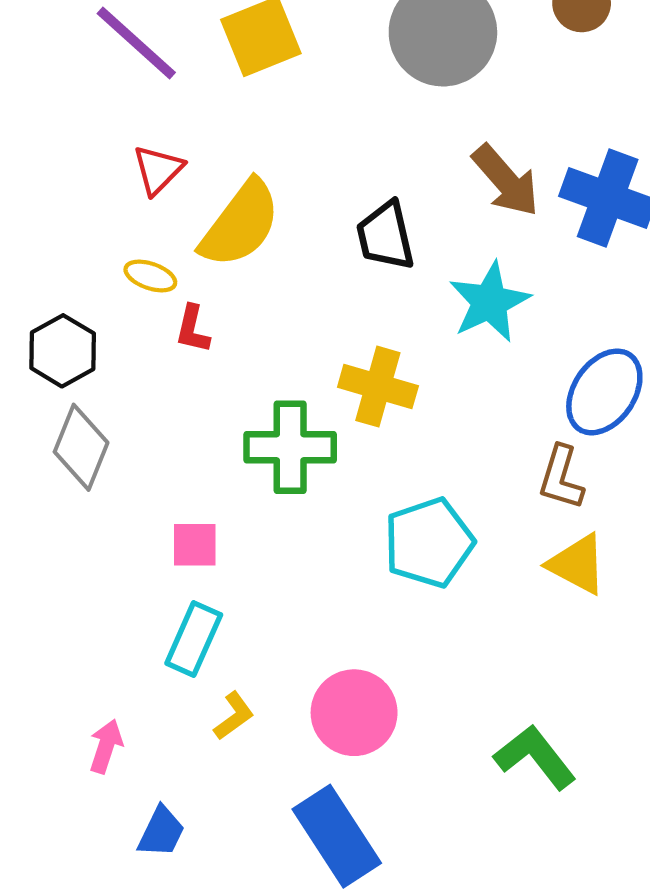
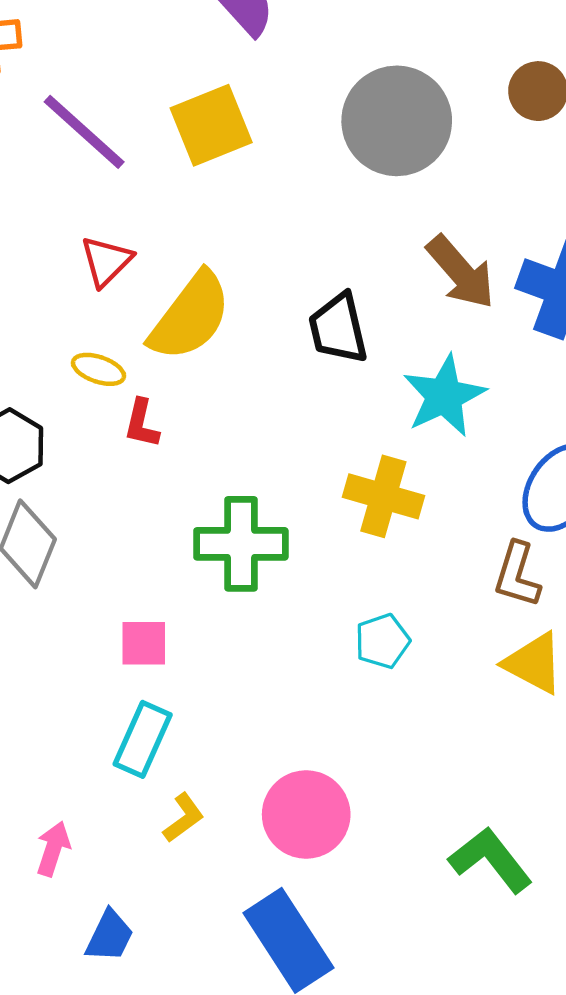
yellow cross: (378, 387) -> (383, 496), moved
cyan pentagon: (429, 543) -> (382, 641), size x0.6

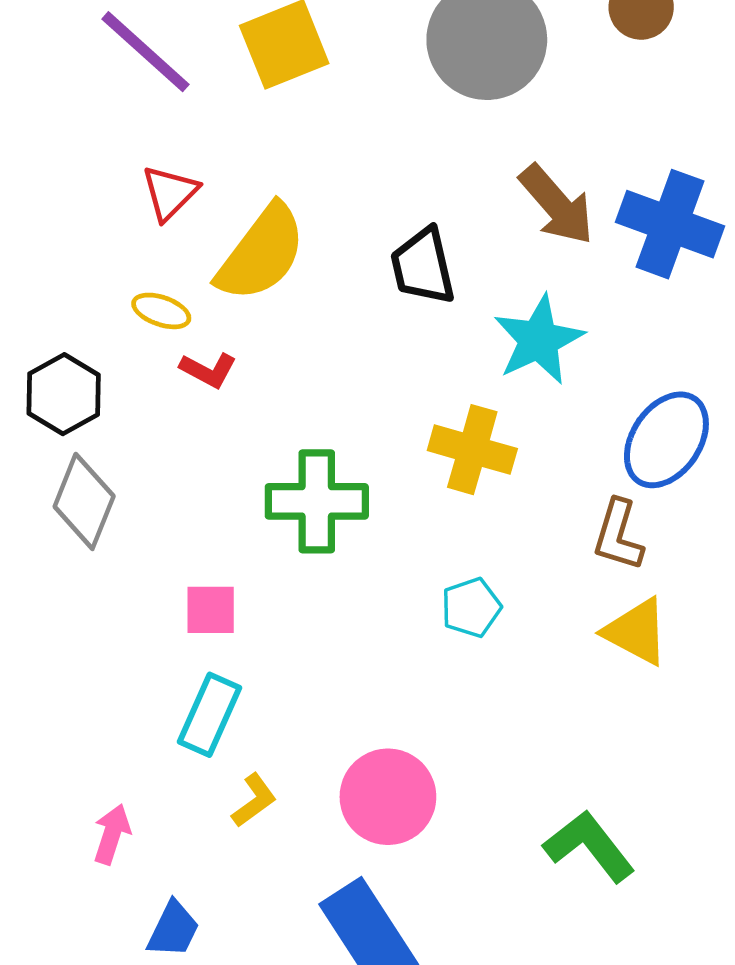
red L-shape: (142, 423) -> (208, 370), turned -75

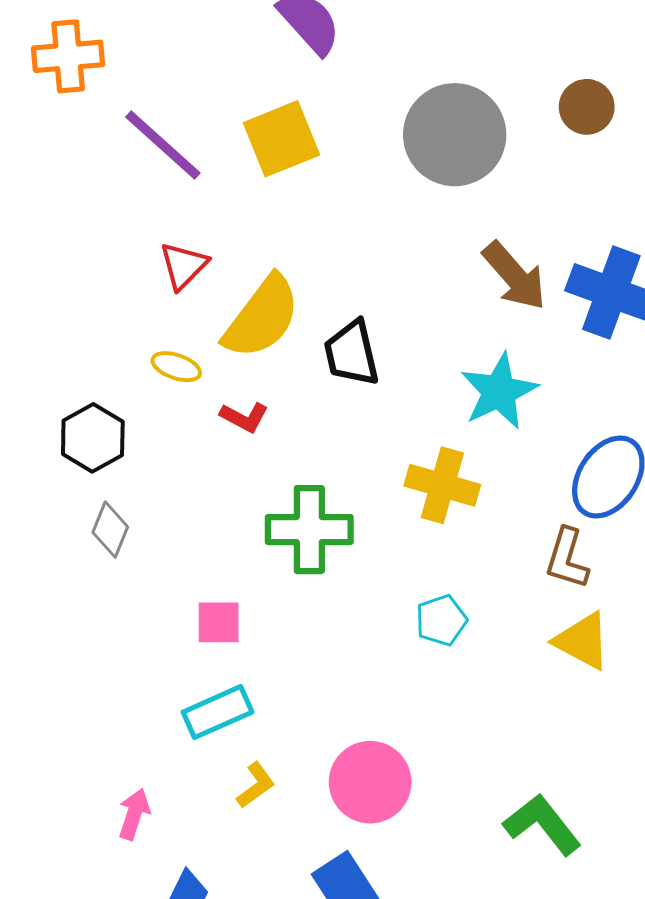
black trapezoid: (423, 266) -> (352, 353), moved
red L-shape: (208, 370) -> (244, 417), moved
gray diamond: (84, 501) -> (110, 530), size x0.7
cyan rectangle: (209, 715) -> (218, 712), turned 42

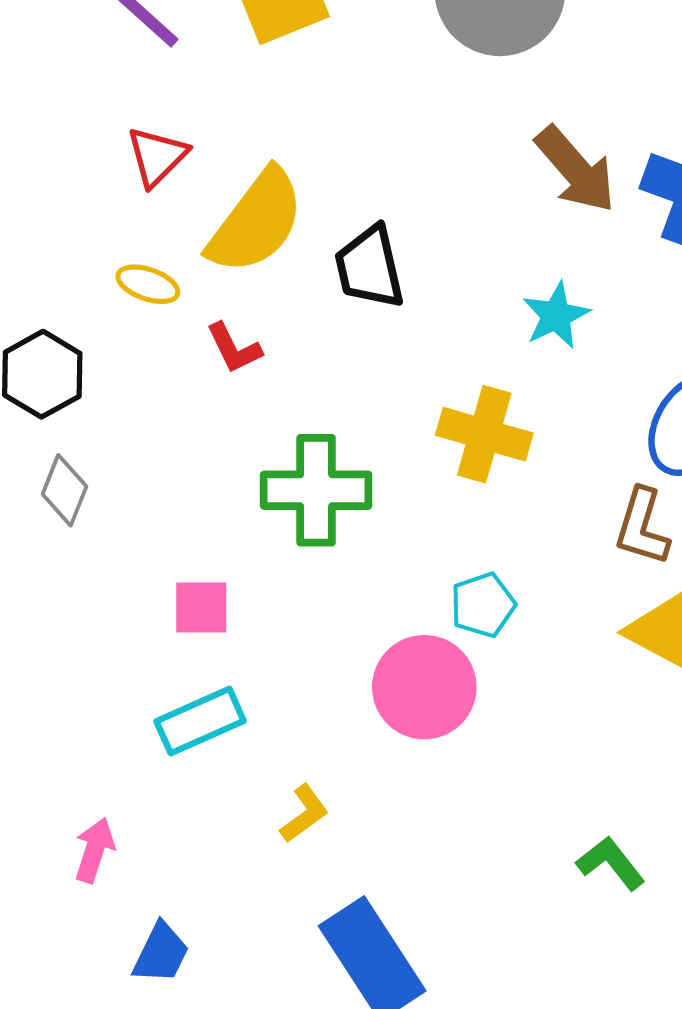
cyan star: (499, 391) -> (556, 316), size x0.7
red L-shape: (244, 417) -> (234, 348), turned 36
pink circle: (370, 782) -> (424, 687), moved
yellow L-shape: (256, 785) -> (304, 814), moved
green L-shape: (542, 824) -> (611, 863), size x0.7

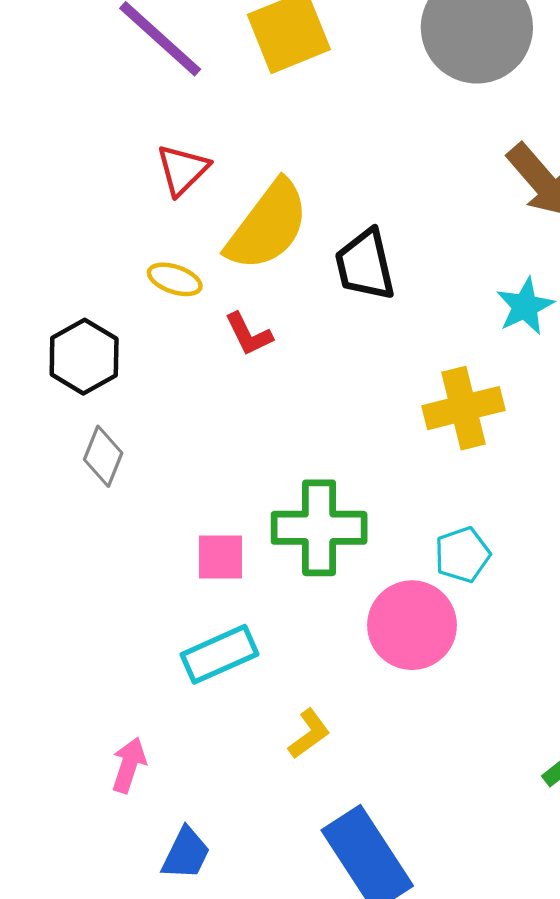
yellow cross: (484, 434) -> (463, 408), turned -30
green cross: (316, 490) -> (319, 528), moved

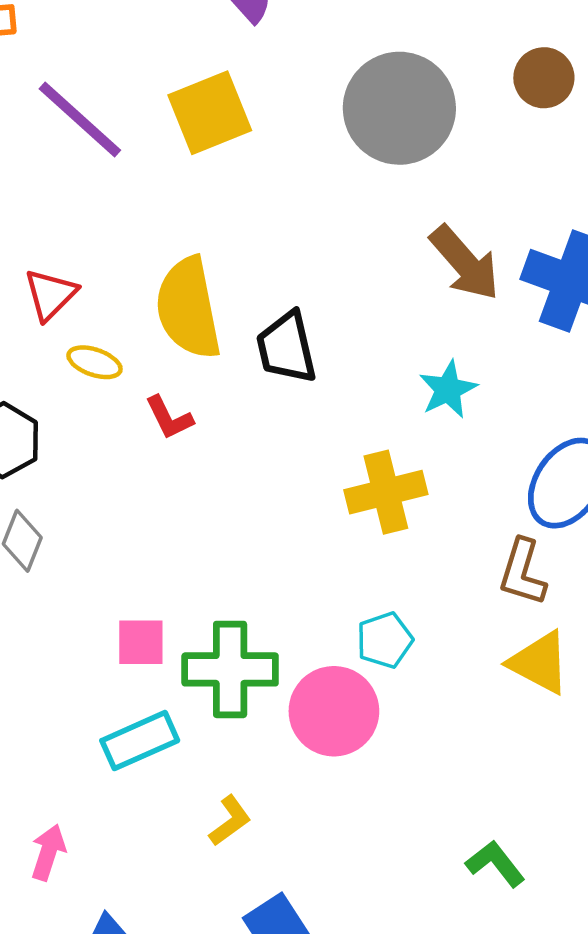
red triangle: (183, 170) -> (50, 295), moved
yellow semicircle: (268, 226) -> (188, 308), turned 132
green cross: (319, 528) -> (230, 669), moved

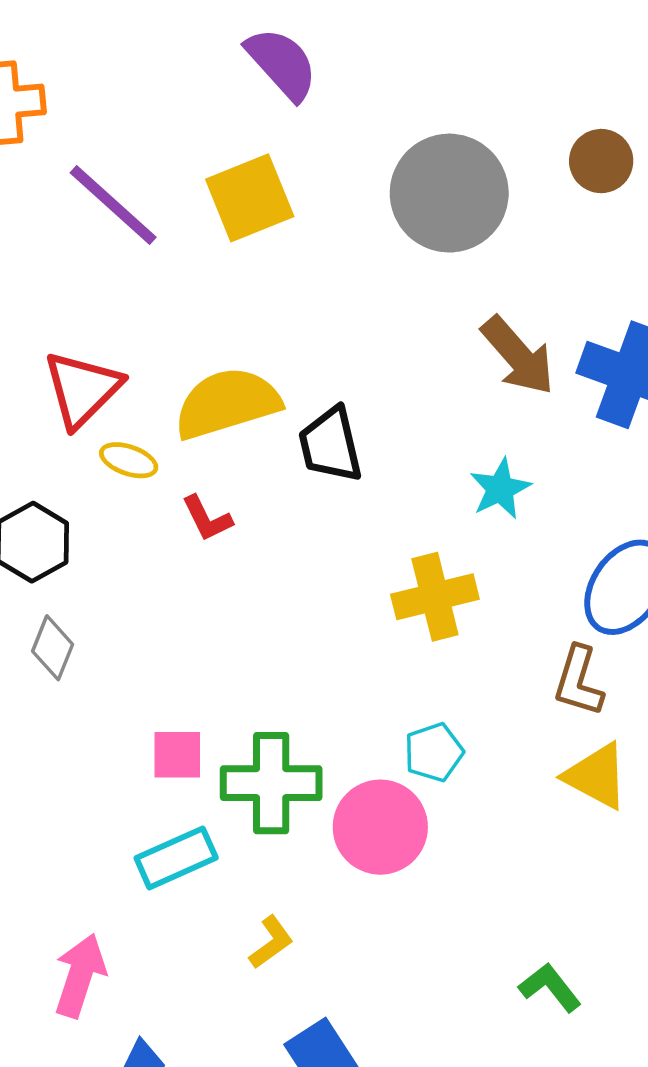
red triangle: (50, 295) -> (82, 389), size x1.4
yellow semicircle: (188, 308) -> (227, 403), turned 84
pink arrow: (48, 852) -> (80, 976), size x1.4

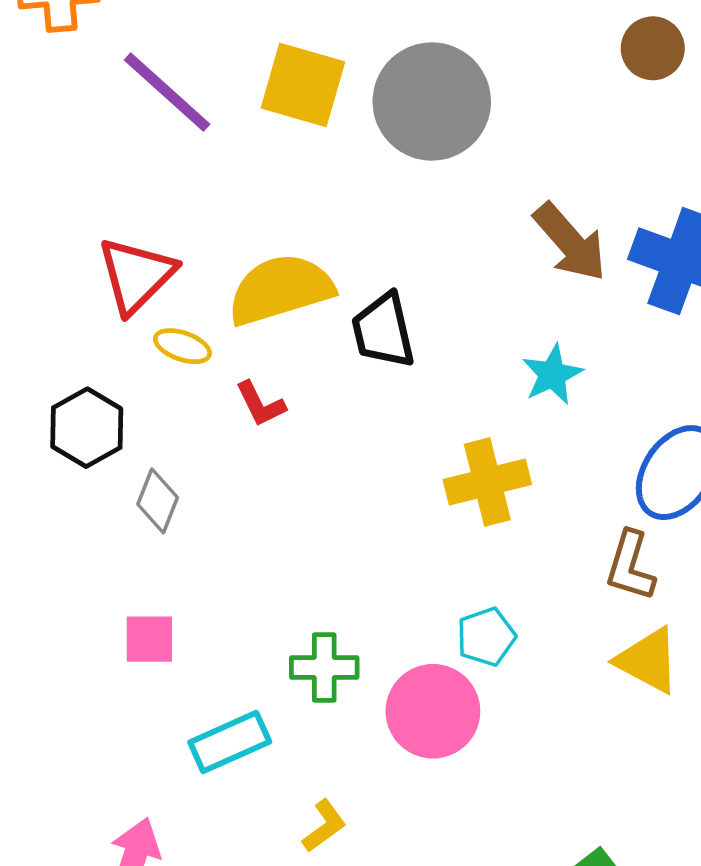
gray circle: (449, 193) -> (432, 101), moved
yellow square: (250, 198) -> (303, 85), turned 38
gray diamond: (53, 648) -> (158, 501), moved
pink square: (177, 755) -> (149, 639), moved
green cross: (271, 783) -> (324, 668), size x0.7

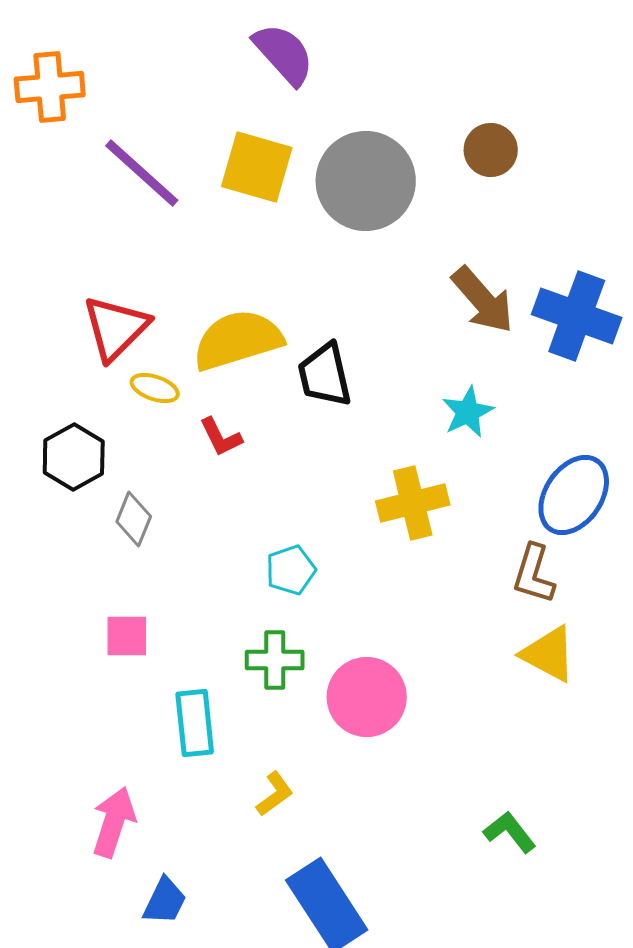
brown circle: (653, 48) -> (491, 150), moved
cyan pentagon: (486, 637) -> (291, 570), moved
cyan rectangle: (230, 742) -> (195, 723), turned -72

